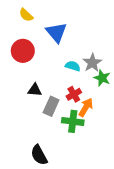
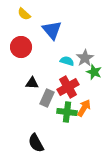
red cross: (74, 94) -> (68, 87), size x1.5
orange arrow: (86, 107) -> (84, 108), moved

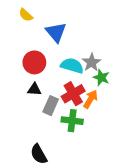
red circle: (21, 47) -> (34, 62), moved
cyan semicircle: (67, 61) -> (72, 66), size x1.5
orange arrow: (84, 108) -> (90, 99), moved

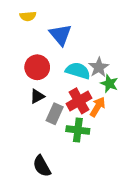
yellow semicircle: (26, 15) -> (28, 16), turned -48
black triangle: (34, 89) -> (37, 96), turned -32

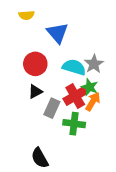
green star: (109, 84) -> (90, 87), moved

